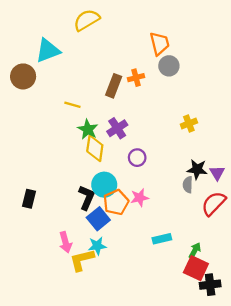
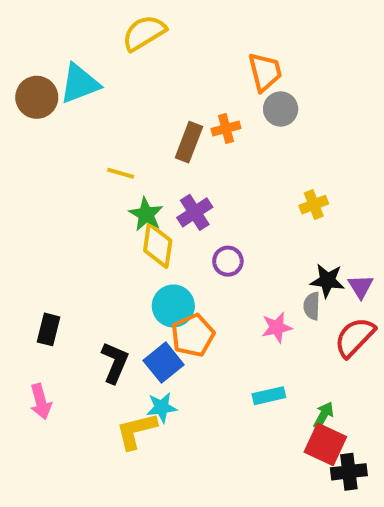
brown circle: (23, 76) -> (37, 97), moved
black L-shape: (87, 198) -> (115, 363), moved
pink star: (140, 198) -> (277, 327), moved
pink arrow: (65, 242) -> (41, 402), moved

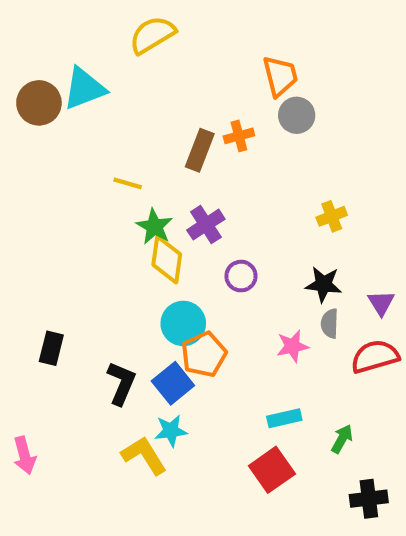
black star: (327, 281) -> (323, 284), moved
red semicircle: (355, 337) -> (375, 356), turned 30
pink arrow: (41, 402) -> (25, 455), moved
yellow L-shape: (136, 431) -> (144, 455), turned 72
red square: (325, 444) -> (272, 470), moved, turned 30

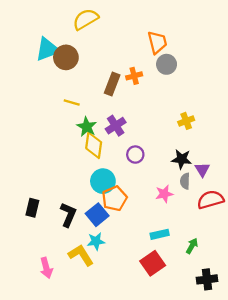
brown circle: (39, 103) -> (66, 57), moved
purple triangle: (381, 303) -> (202, 170), moved
black rectangle: (51, 348) -> (32, 208), moved
pink arrow: (25, 455) -> (46, 268), moved

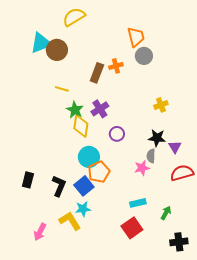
gray semicircle: (185, 181) -> (151, 156), moved
pink arrow: (46, 268) -> (40, 232), turned 42

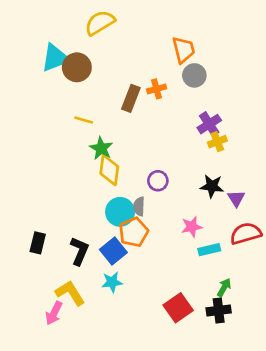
purple cross: (100, 109) -> (209, 124), moved
gray semicircle: (151, 156) -> (139, 206), moved
cyan rectangle: (138, 203) -> (209, 250), moved
yellow L-shape: (70, 221) -> (70, 293), moved
black cross: (179, 242) -> (219, 310), moved

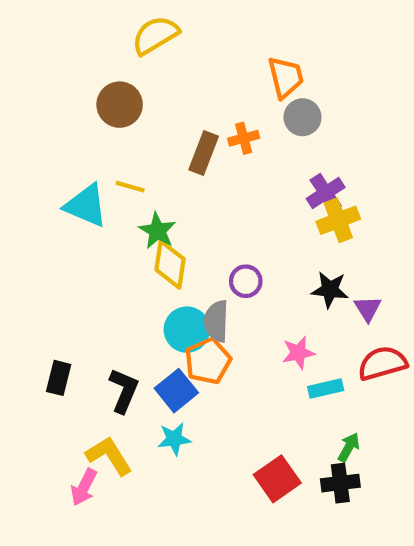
cyan triangle: (55, 58) -> (86, 206), moved, turned 44
yellow cross: (217, 142) -> (338, 220), size x1.4
gray semicircle: (139, 206) -> (216, 321), size x1.4

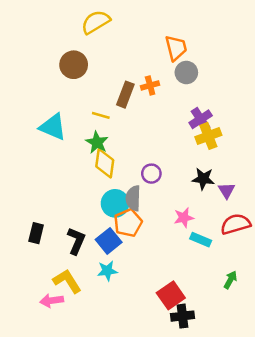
yellow line: (130, 187) -> (101, 115), moved
cyan rectangle: (326, 388) -> (201, 240), turned 36
green arrow: (349, 447) -> (230, 280), moved
black cross: (340, 483) -> (182, 316), moved
pink arrow: (84, 487) -> (52, 301), turned 55

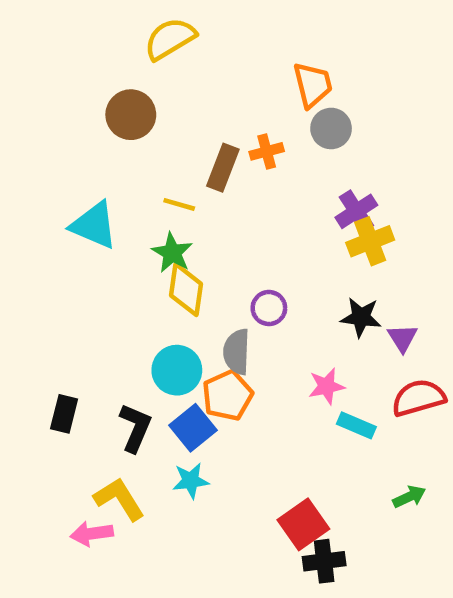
cyan circle: (115, 203) -> (177, 370), moved
green arrow: (230, 280) -> (409, 497), turned 36

